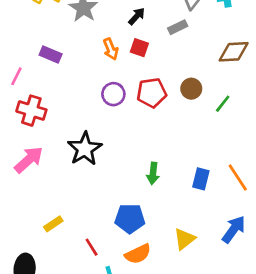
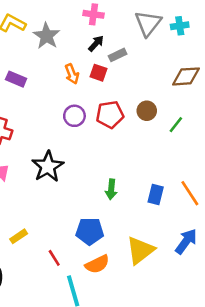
gray rectangle: (178, 27) -> (118, 55), moved
yellow triangle: (184, 239) -> (140, 250), size x1.4

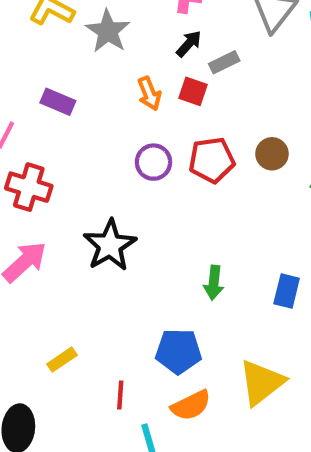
red line: (54, 258) -> (120, 395), turned 36

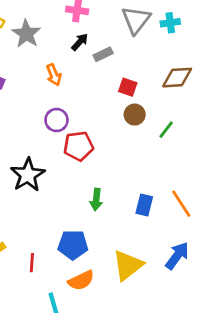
red square: (193, 91) -> (128, 87), moved
red pentagon: (212, 160) -> (78, 146), moved
red line: (120, 395) -> (32, 263), moved

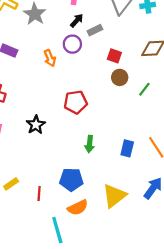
orange arrow: (54, 75) -> (50, 58), moved
purple circle: (57, 120) -> (72, 44), moved
black star: (28, 175) -> (36, 125), size x0.7

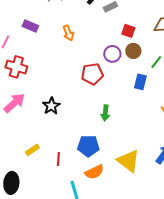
purple circle: (72, 44) -> (112, 54), moved
black star: (36, 125) -> (51, 106), moved
blue rectangle: (127, 148) -> (140, 82), moved
yellow triangle: (114, 196) -> (128, 161), turned -45

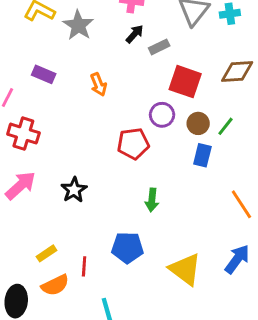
red square: (128, 31) -> (185, 82), size x1.6
brown circle: (133, 51) -> (198, 123), moved
orange semicircle: (94, 172) -> (55, 285), moved

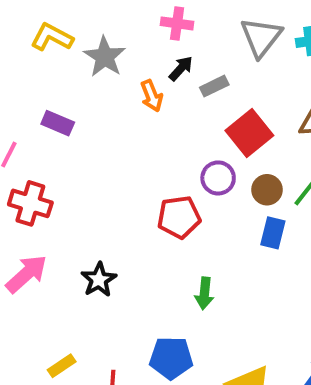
red square: (185, 82) -> (249, 133), turned 32
orange arrow: (98, 84) -> (152, 96), moved

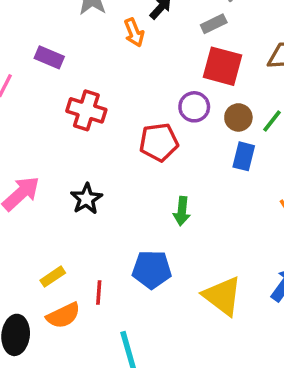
gray rectangle: (214, 86) -> (214, 24), moved
red square: (249, 133) -> (222, 66), turned -36
red cross: (30, 203) -> (86, 110), moved

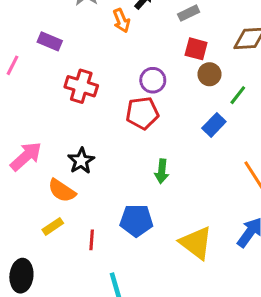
red square: (222, 66) -> (196, 49), size x0.7
purple circle: (194, 107) -> (153, 80), moved
brown circle: (238, 117) -> (209, 74), moved
blue rectangle: (244, 156) -> (214, 125), turned 30
orange semicircle: (63, 315) -> (62, 191), moved, turned 60

